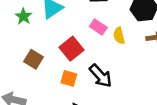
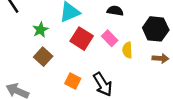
green star: (24, 16) -> (40, 30), moved
red square: (71, 49) -> (82, 39), moved, turned -30

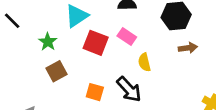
yellow semicircle: (127, 50) -> (144, 62), moved
brown square: (43, 57) -> (57, 71), turned 30

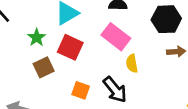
pink rectangle: (127, 36) -> (116, 37), size x1.5
red square: (96, 43) -> (70, 47), moved

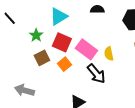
pink rectangle: (116, 37) -> (86, 49), moved
orange square: (81, 90) -> (65, 64), moved, turned 32

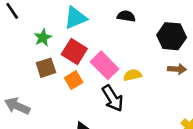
yellow semicircle: (109, 54) -> (132, 75), turned 80

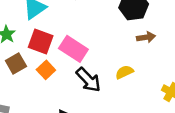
yellow semicircle: (132, 75) -> (124, 72), moved

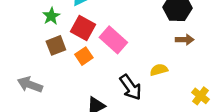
black arrow: (88, 80) -> (131, 87), moved

